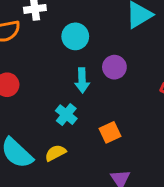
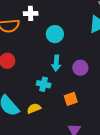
purple circle: (114, 67) -> (80, 68), moved
cyan cross: (66, 115) -> (44, 84), turned -32

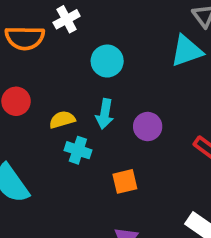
white cross: (31, 13) -> (67, 19), turned -32
yellow semicircle: (34, 108) -> (62, 120), moved

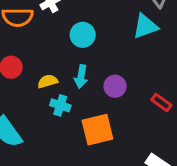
orange square: (125, 181) -> (97, 130), size x1.6

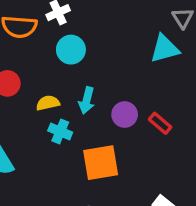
cyan circle: (83, 35) -> (71, 50), moved
red rectangle: (161, 102) -> (160, 123), moved

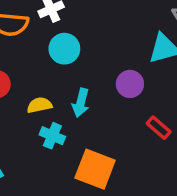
purple circle: (125, 115) -> (130, 84), moved
orange square: (101, 163) -> (95, 169), turned 30

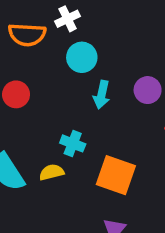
cyan arrow: (81, 103) -> (102, 95), moved
yellow semicircle: (39, 105) -> (52, 172), moved

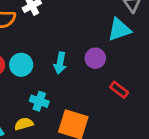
cyan circle: (82, 57) -> (21, 65), moved

